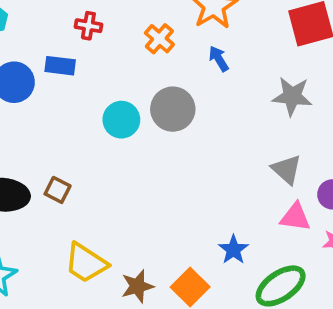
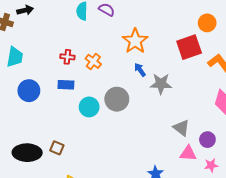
orange cross: (159, 39) -> (93, 61), moved
blue rectangle: (60, 66) -> (66, 85), moved
gray star: (292, 96) -> (161, 84), moved

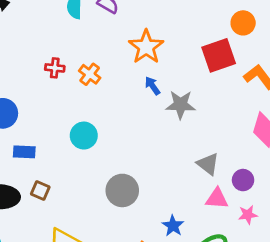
blue rectangle: (66, 85) -> (24, 152), moved
gray circle: (117, 99) -> (122, 190), moved

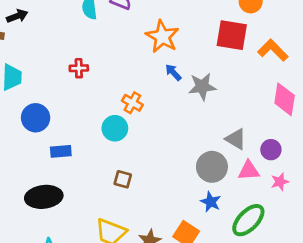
red square: (219, 55) -> (232, 35), turned 36
orange cross: (90, 74) -> (132, 103), moved
gray circle: (122, 190) -> (212, 167), moved
brown square: (40, 191) -> (123, 179), moved

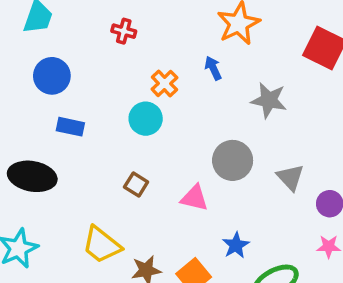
blue arrow: (173, 72) -> (213, 68), moved
orange cross: (132, 103) -> (164, 83), moved
gray circle: (212, 167) -> (233, 160), moved
pink triangle: (249, 171) -> (194, 198), moved

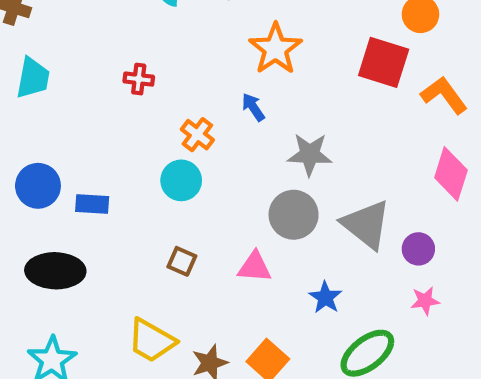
blue circle: (52, 76) -> (38, 186), moved
gray star: (269, 100) -> (310, 154), moved
gray triangle: (290, 177) -> (366, 224), size x1.5
blue star: (236, 245) -> (325, 297), moved

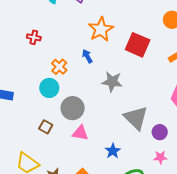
red square: (384, 62) -> (138, 45), moved
gray circle: (294, 215) -> (73, 108), moved

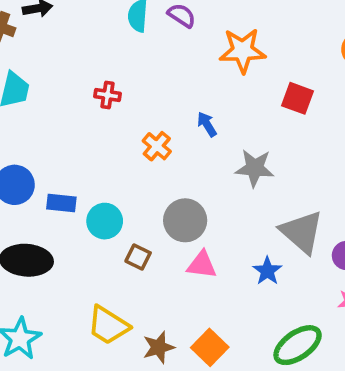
orange star: (101, 29) -> (243, 51), moved, turned 30
red square: (138, 45) -> (297, 98), size x0.7
cyan circle: (49, 88) -> (105, 221), moved
blue star: (113, 151) -> (267, 271), moved

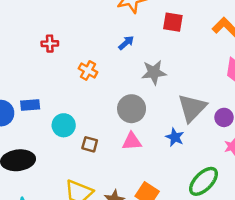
blue arrow: (207, 124) -> (126, 43), moved, turned 91
blue rectangle: (61, 203) -> (30, 105), moved
gray circle: (185, 220) -> (132, 109), moved
gray triangle: (302, 232) -> (192, 108), turned 44

